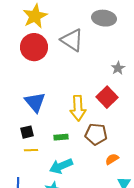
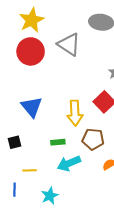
black square: (27, 132) -> (14, 142), moved
yellow line: (31, 150) -> (30, 170), moved
cyan arrow: (61, 166) -> (69, 163), moved

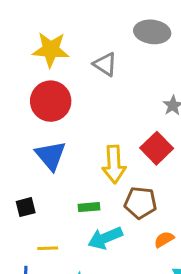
yellow star: (32, 20) -> (51, 50), moved, turned 30
gray triangle: (69, 44) -> (105, 64), size x0.7
red circle: (31, 51) -> (51, 101), moved

